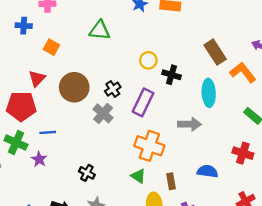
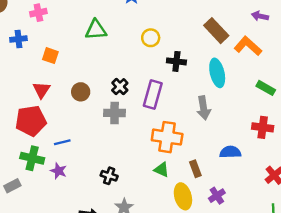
yellow circle: (148, 60) -> (151, 38), moved
brown circle: (74, 87) -> (81, 92), size x0.6
gray cross: (103, 113) -> (115, 113), turned -30
gray arrow: (189, 124) -> (204, 108), turned 90

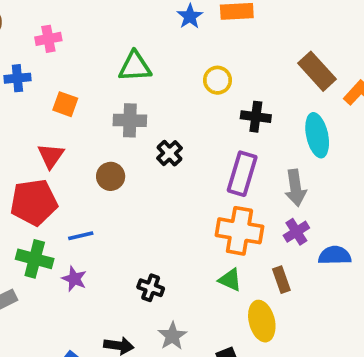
brown circle: (81, 92) -> (111, 176), moved
purple rectangle: (153, 94) -> (242, 174), moved
gray cross: (115, 113) -> (130, 120), moved
purple cross: (217, 196) -> (296, 232), moved

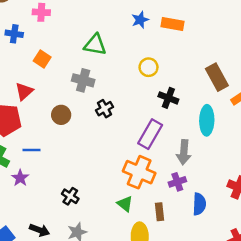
blue semicircle: (335, 255) -> (199, 204), turned 80

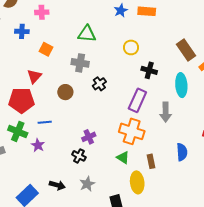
purple cross: (177, 182) -> (89, 137), moved

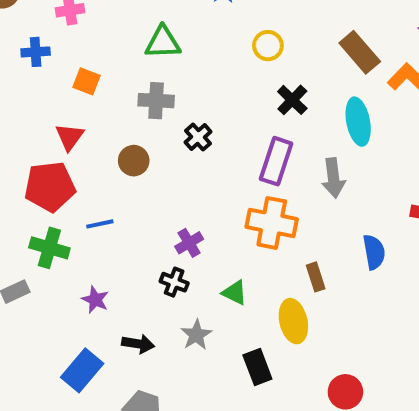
yellow circle: (131, 47) -> (268, 46), moved
black cross: (149, 70) -> (292, 100), turned 35
purple star: (38, 145) -> (95, 300), moved
green triangle: (123, 158) -> (235, 293), moved

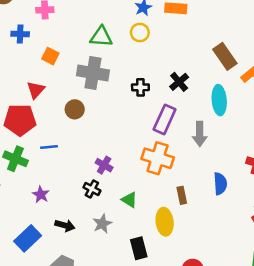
yellow circle: (268, 46) -> (140, 32), moved
gray cross: (156, 101) -> (93, 73), size x1.4
black cross: (198, 137) -> (140, 87), moved, turned 35
purple cross: (189, 243) -> (104, 165), turned -35

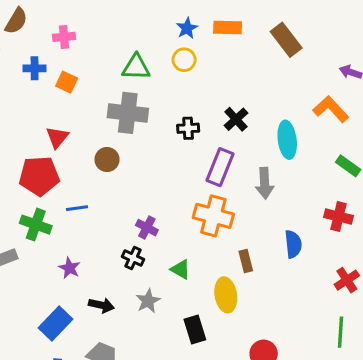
orange square: (50, 56) -> (67, 82), moved
brown rectangle: (225, 56) -> (286, 40), moved

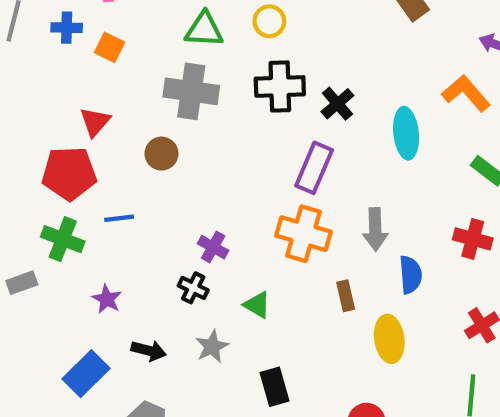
black cross: (188, 128) -> (280, 86), moved, size x1.6
gray arrow: (265, 183) -> (375, 229), moved
yellow ellipse: (226, 295) -> (389, 339), moved

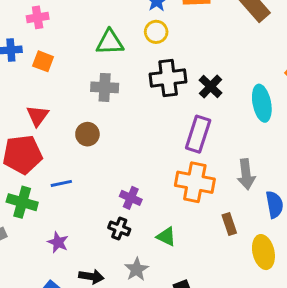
gray cross: (191, 91) -> (105, 87), size x0.7

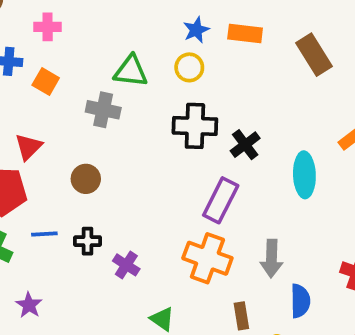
gray cross: (105, 87) -> (103, 110), moved
black cross: (119, 229) -> (87, 241), moved, turned -30

